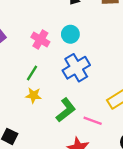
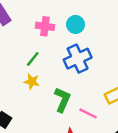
pink cross: (40, 39) -> (45, 26), turned -30
green L-shape: (66, 110) -> (62, 100), turned -35

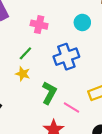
cyan circle: (76, 24) -> (82, 22), moved

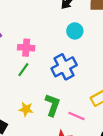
pink cross: (39, 25) -> (26, 48), moved
yellow star: (23, 74) -> (26, 109), moved

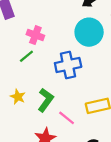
cyan circle: (75, 31) -> (89, 32), size x1.6

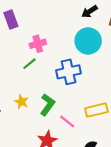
pink cross: (35, 35) -> (38, 44), turned -35

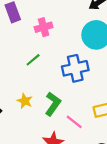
pink cross: (38, 44) -> (44, 27), moved

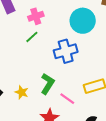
green line: (33, 60) -> (32, 37), moved
yellow star: (25, 101) -> (22, 92), moved

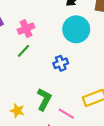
blue cross: (66, 51) -> (61, 63), size x0.6

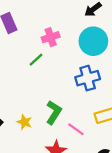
pink cross: (26, 29) -> (51, 37), moved
blue cross: (61, 63) -> (88, 78), moved, size x1.5

